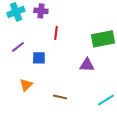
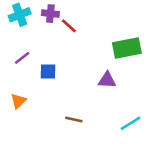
red line: (56, 33) -> (69, 26), moved, turned -56
orange triangle: (26, 85) -> (18, 101), moved

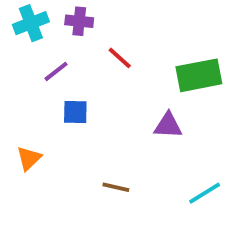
red line: (69, 26) -> (120, 58), moved
purple line: (22, 58) -> (56, 71), moved

